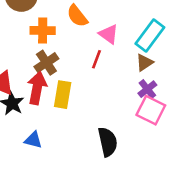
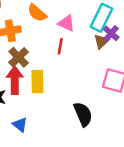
purple cross: (147, 89) -> (111, 33), moved
blue triangle: (33, 140) -> (20, 125), turned 35

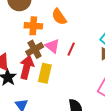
pink triangle: (66, 23) -> (52, 46), moved

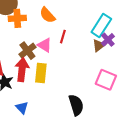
orange cross: (33, 26) -> (17, 18), moved
red line: (71, 49) -> (63, 37), moved

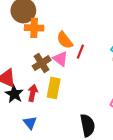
orange semicircle: (47, 15) -> (65, 40), moved
red arrow: (22, 70) -> (33, 93), moved, size x0.7

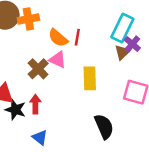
orange cross: (34, 28) -> (28, 19), moved
red line: (80, 52) -> (77, 37), moved
yellow rectangle: (54, 88) -> (90, 78), moved

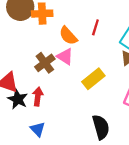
red line: (77, 37) -> (95, 27), moved
yellow rectangle: (90, 78) -> (93, 79), turned 45

